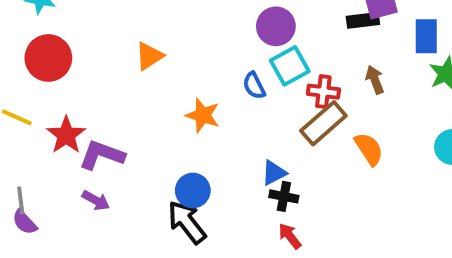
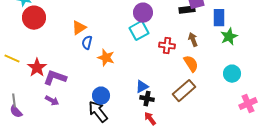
red circle: (48, 58) -> (34, 18), moved
cyan square: (290, 66) -> (139, 31), moved
blue semicircle: (254, 86) -> (87, 43), moved, turned 40
brown rectangle: (323, 123) -> (184, 91), moved
orange semicircle: (369, 149) -> (191, 64), moved

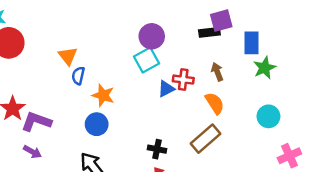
orange triangle: (79, 28) -> (68, 56), turned -35
blue triangle: (142, 87) -> (166, 89), moved
blue circle: (101, 96) -> (97, 124), moved

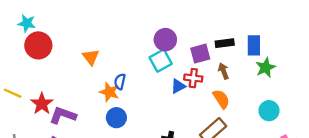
purple square: (221, 21) -> (200, 54), moved
black rectangle: (209, 32) -> (225, 43), moved
blue semicircle: (78, 76) -> (120, 82), moved
orange star: (103, 95) -> (109, 92), moved

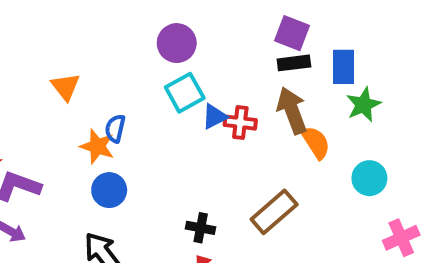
purple circle: (165, 40) -> (177, 43), moved
purple square: (200, 54) -> (292, 33), moved, turned 36
brown arrow: (224, 71) -> (292, 111), size x1.6
blue triangle: (178, 86) -> (214, 117), moved
orange semicircle: (221, 99) -> (316, 142), moved

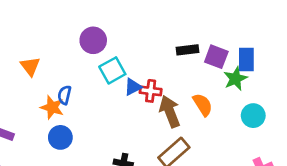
purple square: (292, 33) -> (216, 57), moved
purple circle: (177, 43) -> (93, 40), moved
blue rectangle: (344, 67) -> (246, 59), moved
brown arrow: (292, 111) -> (170, 111), moved
cyan circle: (369, 178) -> (253, 116), moved

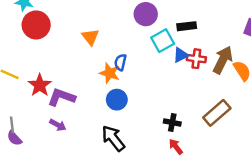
black rectangle: (188, 50) -> (187, 26), moved
brown arrow: (170, 111) -> (223, 60), moved, turned 48

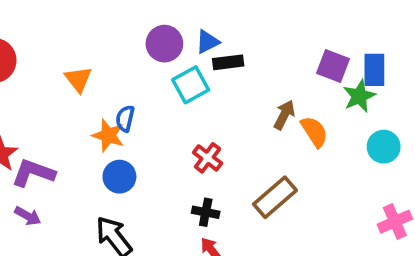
blue triangle: (181, 55) -> (208, 42), moved
red cross: (196, 59) -> (208, 158), moved, turned 30
brown arrow: (223, 60) -> (284, 115), size x0.7

